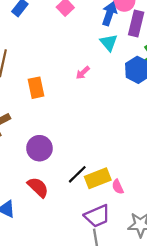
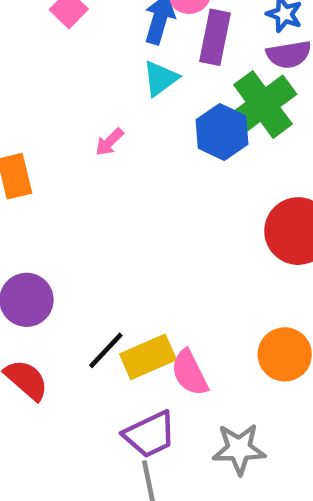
cyan triangle: (109, 43) -> (160, 78), turned 36
pink semicircle: (118, 187) -> (190, 373), size x1.5

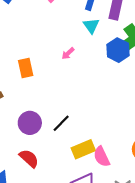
cyan triangle: (160, 78) -> (91, 26), turned -30
black line: (106, 350) -> (61, 123), moved

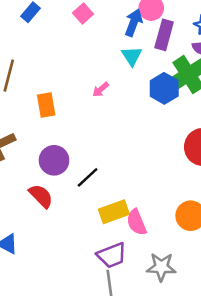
purple circle: (30, 123) -> (54, 160), moved
red semicircle: (29, 158) -> (41, 196), moved

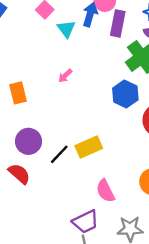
cyan triangle: (132, 56) -> (66, 29), moved
blue hexagon: (164, 88) -> (125, 94), moved
yellow rectangle: (114, 212) -> (89, 147), moved

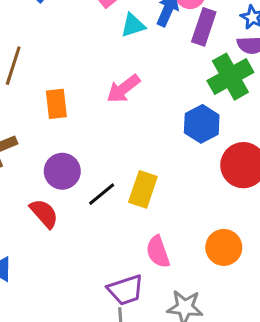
cyan triangle: (66, 29) -> (133, 25), turned 42
pink arrow: (65, 76) -> (123, 89), size x1.6
yellow rectangle: (89, 147) -> (143, 189), turned -55

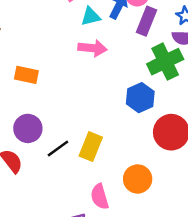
pink arrow: (123, 89) -> (92, 48), moved, turned -140
orange rectangle: (56, 104) -> (26, 75), turned -75
orange circle: (224, 247) -> (138, 179), moved

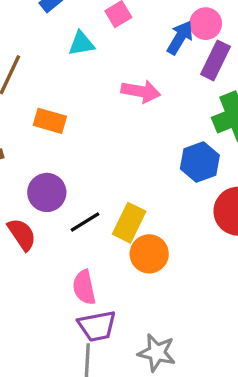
cyan triangle: (91, 17) -> (81, 44), moved
orange circle: (138, 179) -> (149, 254), moved
pink semicircle: (100, 197) -> (84, 287), moved

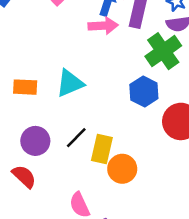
cyan triangle: (81, 44) -> (70, 83), moved, size x1.4
pink arrow: (141, 91) -> (103, 26), moved
black line: (85, 222) -> (76, 138), moved

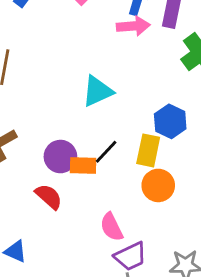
orange rectangle: (25, 87) -> (83, 165), moved
blue hexagon: (144, 92) -> (170, 121), moved
yellow rectangle: (102, 149) -> (148, 150), moved

